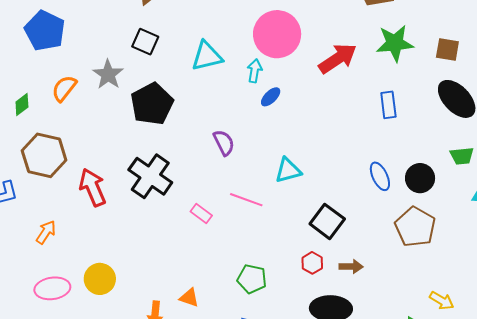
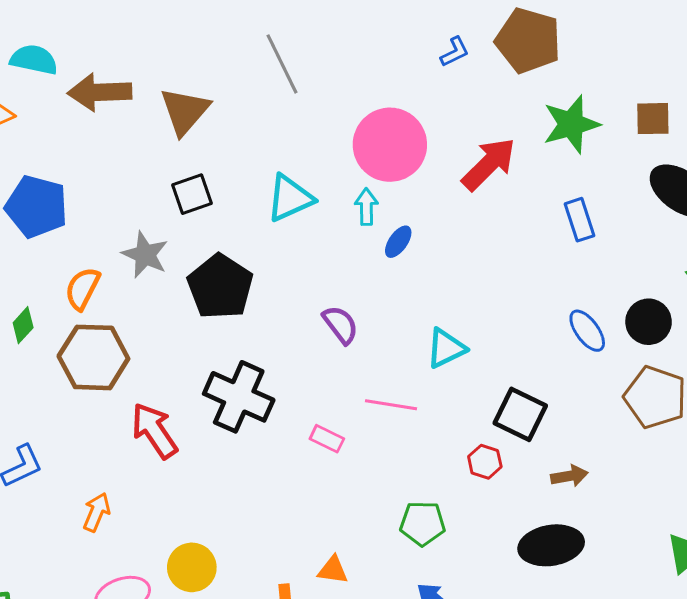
black square: (145, 42) -> (192, 194), turned -32
brown hexagon: (44, 155) -> (93, 357), moved
red hexagon: (312, 263) -> (485, 462), moved

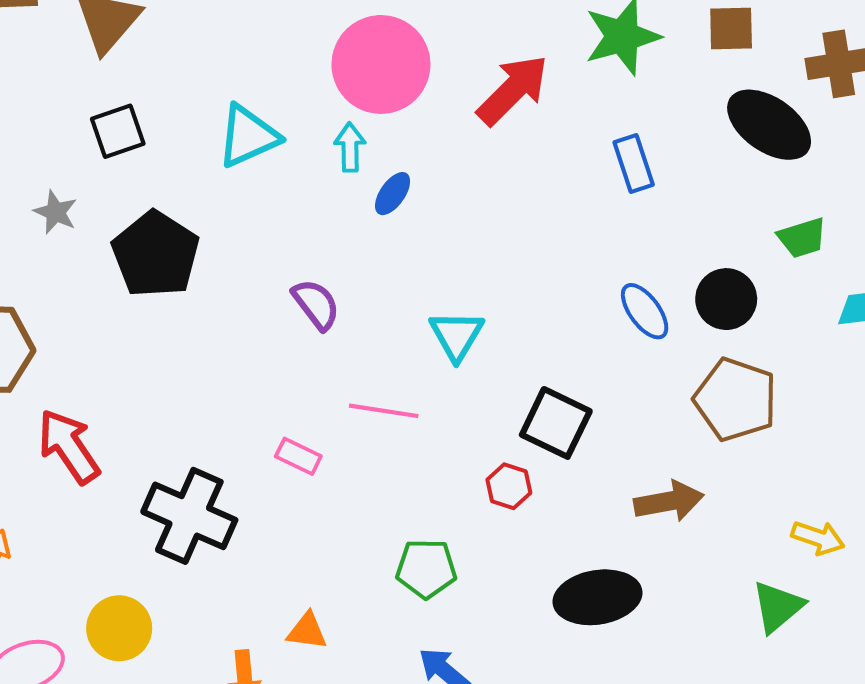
gray star: (145, 255) -> (56, 212), size x0.7
cyan triangle: (446, 348) -> (457, 335), turned -33
black cross: (239, 397) -> (189, 516), moved
brown arrow: (569, 476) -> (669, 501), moved, size x1.4

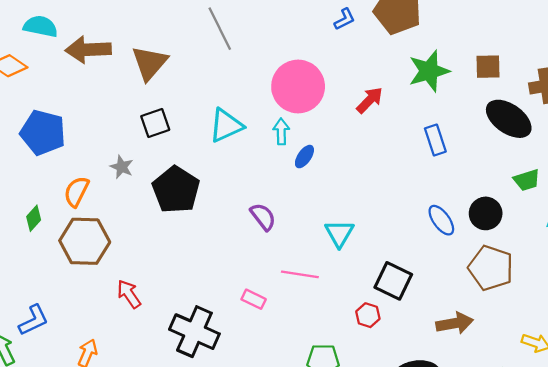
red arrow: (513, 90) -> (370, 100), size x0.7
red arrow: (69, 446) -> (129, 294), size x0.7

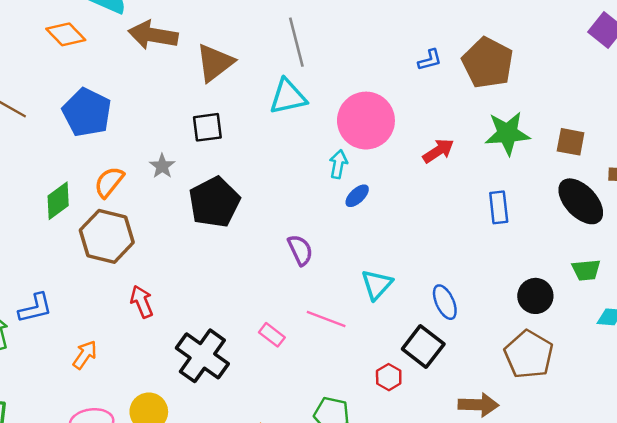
cyan triangle: (226, 126) -> (288, 97), moved
green diamond: (34, 218) -> (58, 201), size x1.4
blue ellipse: (441, 220) -> (445, 302), moved

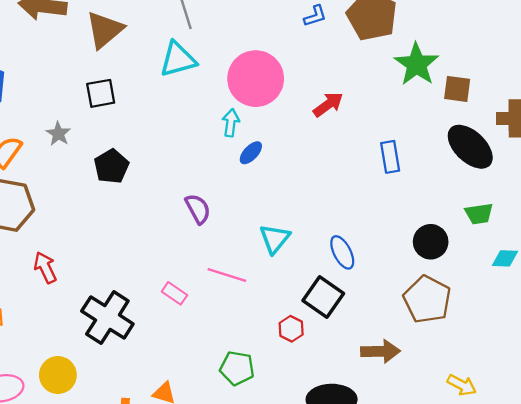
green star: (507, 133) -> (417, 64), moved, turned -30
black pentagon: (214, 202) -> (111, 166), size x0.7

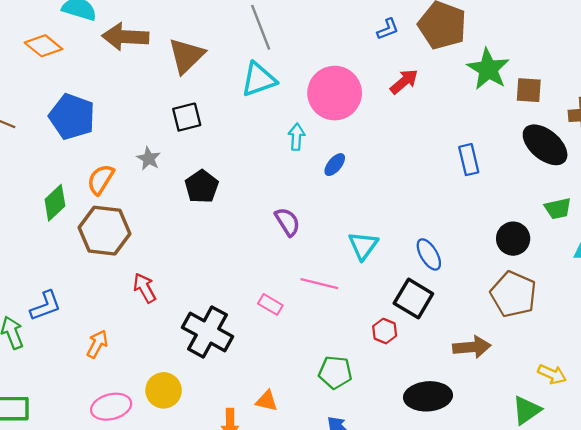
red arrow: (328, 105) -> (404, 82), moved
cyan arrow: (231, 123) -> (297, 137), moved

